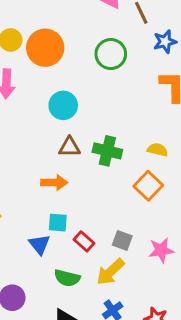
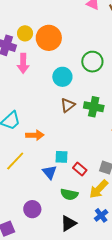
green circle: (111, 54) -> (92, 62), moved
brown triangle: (69, 147) -> (68, 105), turned -35
orange arrow: (54, 183) -> (35, 135), moved

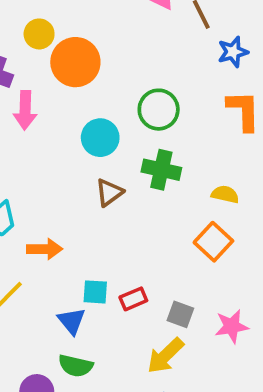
yellow circle: (25, 33) -> (39, 34), moved
green cross: (94, 107) -> (161, 170), moved
red rectangle: (80, 169) -> (133, 299), moved, turned -64
green semicircle: (69, 194) -> (76, 366), moved

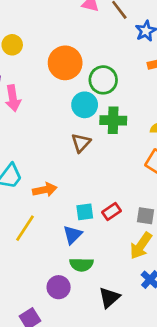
orange circle: (75, 62) -> (65, 63), moved
cyan circle: (100, 138) -> (85, 105), moved
blue triangle: (72, 321) -> (73, 235), turned 36

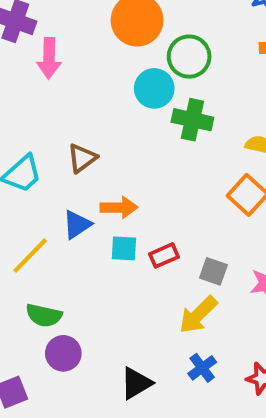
brown triangle: (81, 143) -> (82, 158), moved
orange arrow: (45, 190) -> (119, 207), moved
blue triangle: (73, 235) -> (77, 225), moved
green semicircle: (81, 265) -> (44, 315), moved

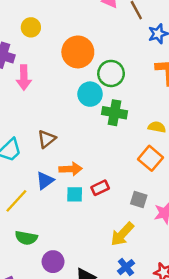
red rectangle: (164, 255) -> (100, 188), moved
gray square: (213, 271) -> (139, 199), moved
purple circle: (63, 353) -> (53, 262), moved

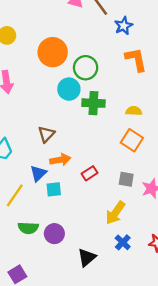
brown triangle: (47, 139) -> (46, 134), moved
cyan square: (75, 194) -> (54, 189), moved
purple circle: (53, 262) -> (54, 234), moved

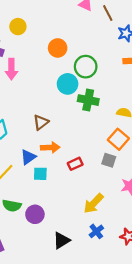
orange circle: (53, 52) -> (58, 48), size x0.7
gray square: (126, 179) -> (109, 160), moved

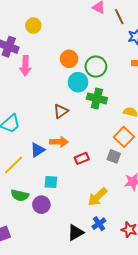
orange circle: (58, 48) -> (69, 59), moved
brown triangle: (41, 122) -> (61, 111), moved
cyan square: (40, 174) -> (51, 182), moved
black triangle: (61, 240) -> (76, 233), moved

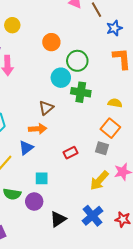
orange circle: (69, 59) -> (51, 42), moved
orange arrow: (59, 142) -> (38, 129), moved
yellow arrow: (97, 197) -> (99, 181), moved
blue cross: (99, 224) -> (93, 216), size x1.5
black triangle: (76, 233) -> (58, 219), moved

